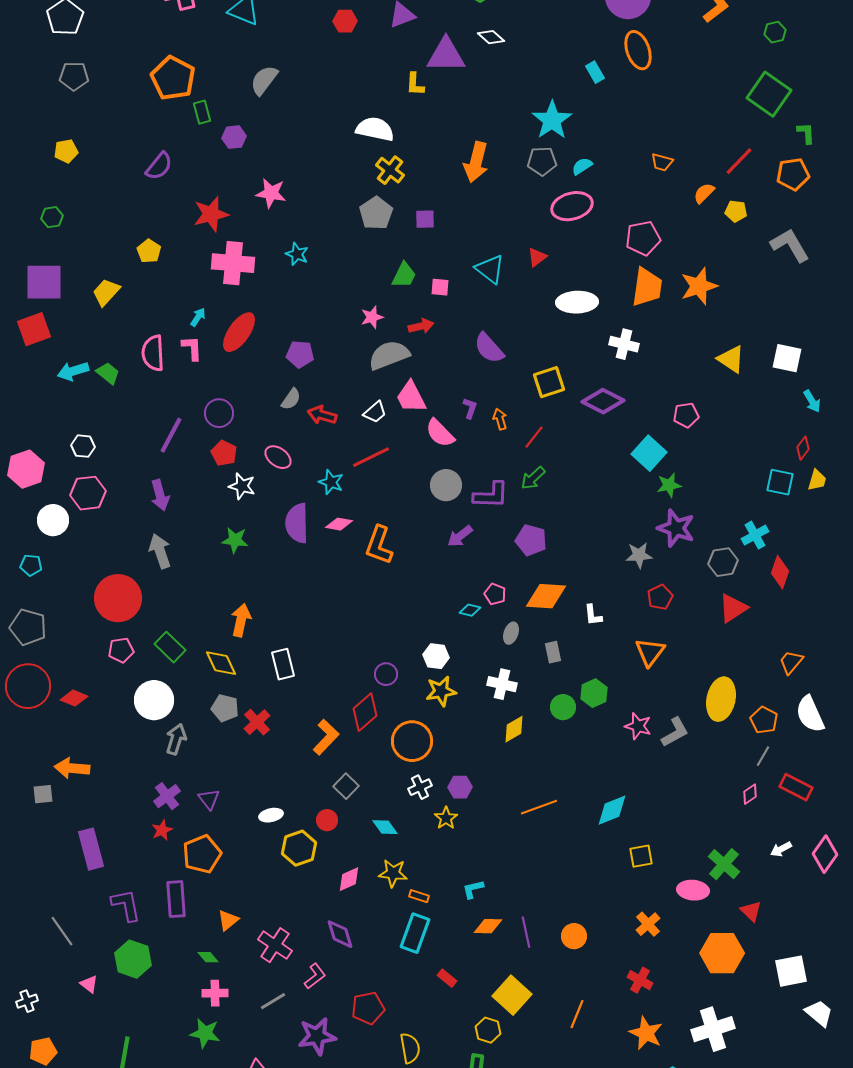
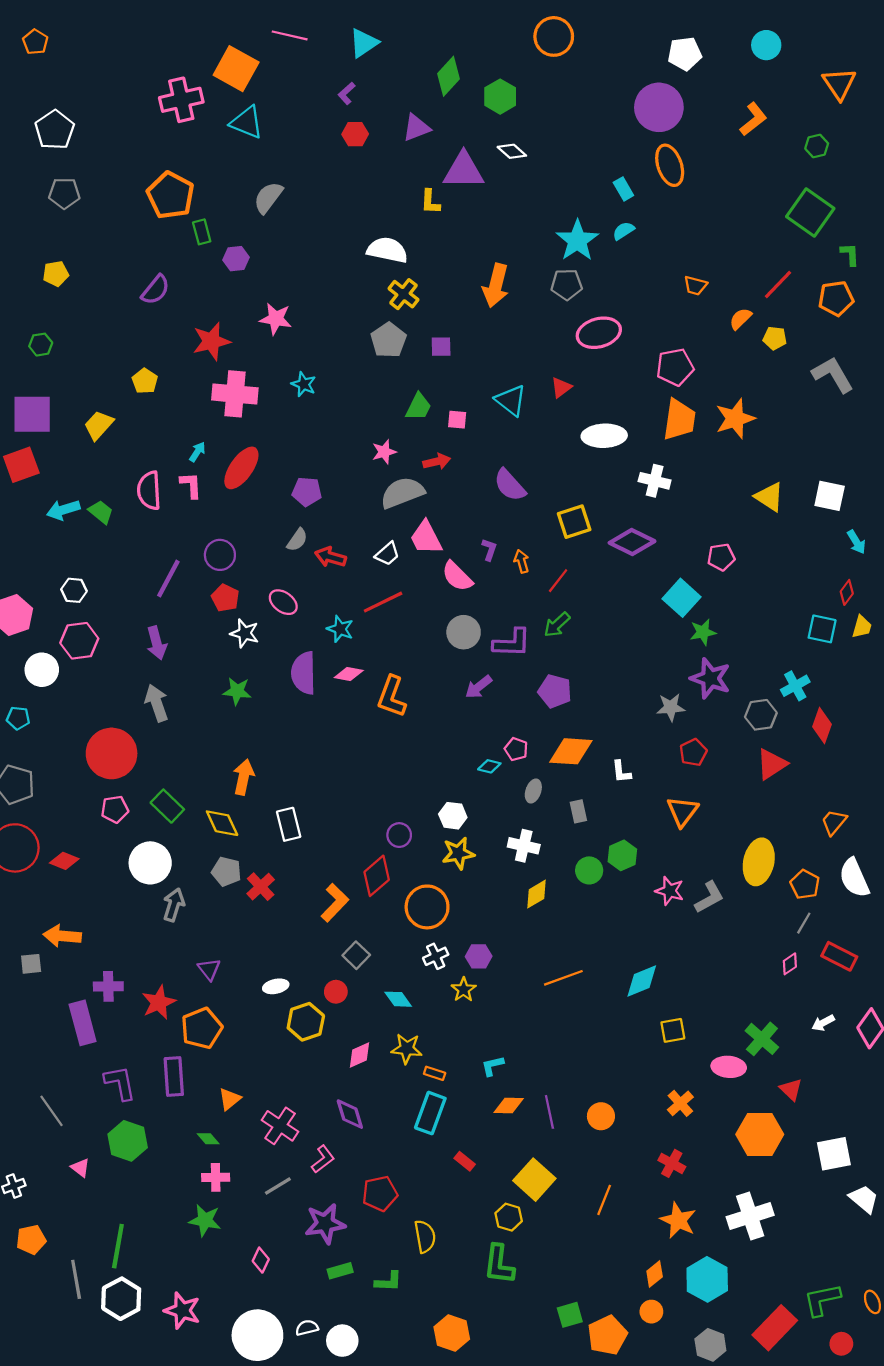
cyan semicircle: (582, 166) -> (623, 231), moved
purple cross: (167, 796) -> (108, 986), moved, turned 36
red star: (162, 830) -> (159, 1002), size x1.5

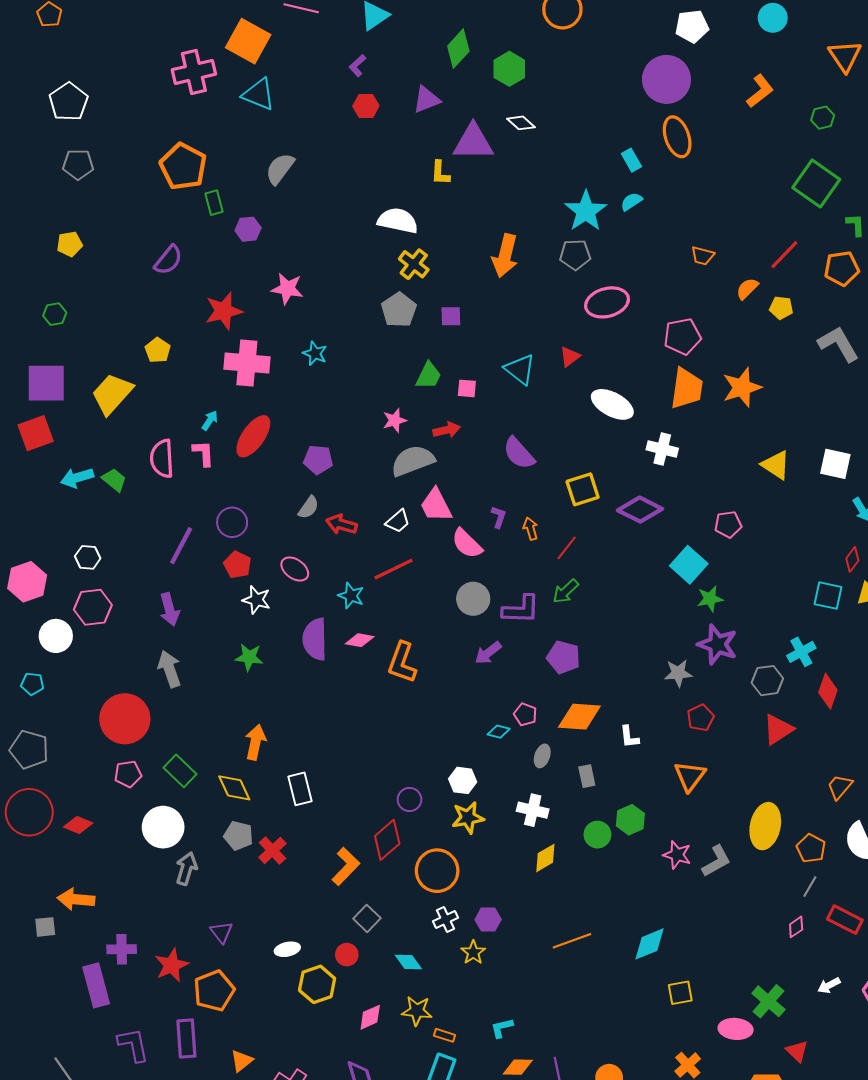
yellow trapezoid: (99, 425) -> (112, 394), size x1.4
white ellipse: (604, 436) -> (612, 404), turned 30

